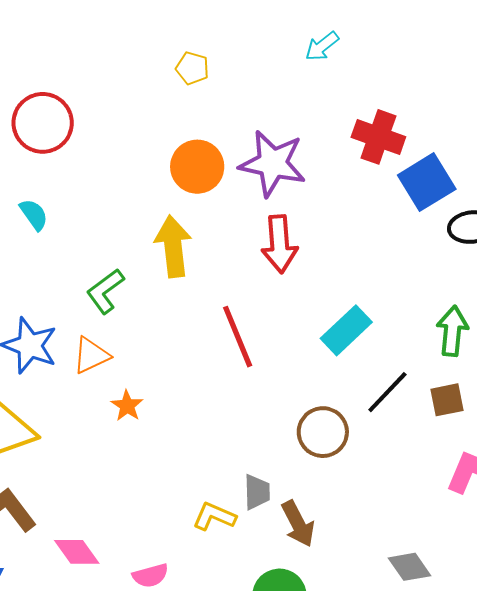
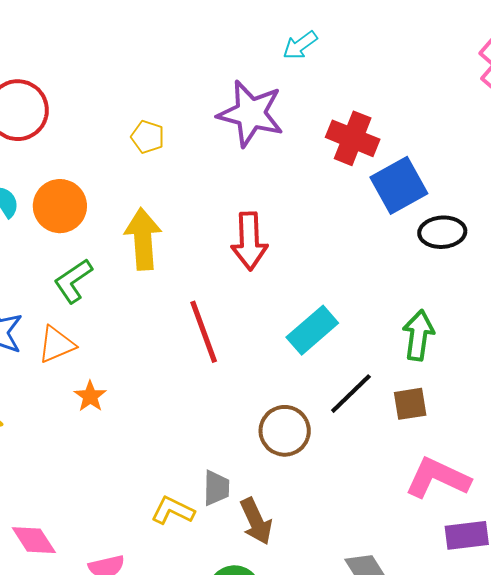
yellow pentagon: (192, 68) -> (148, 137), moved
purple star: (273, 163) -> (251, 113), moved
orange circle: (197, 167) -> (60, 206), moved

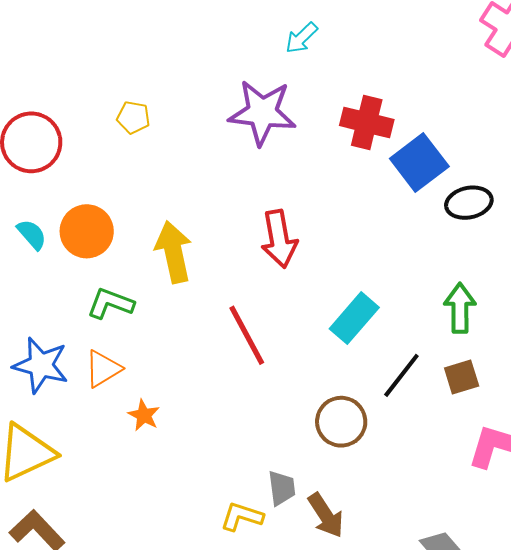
yellow pentagon: (148, 137) -> (133, 117), moved
green L-shape: (73, 281) -> (110, 303), turned 63

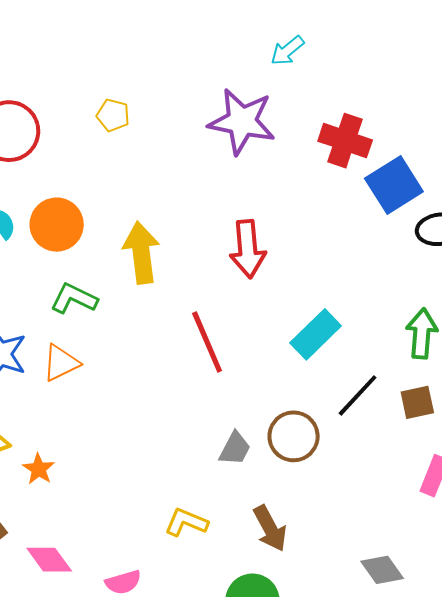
orange star: (144, 415) -> (39, 469), moved
gray trapezoid: (282, 488) -> (235, 449), moved, turned 30

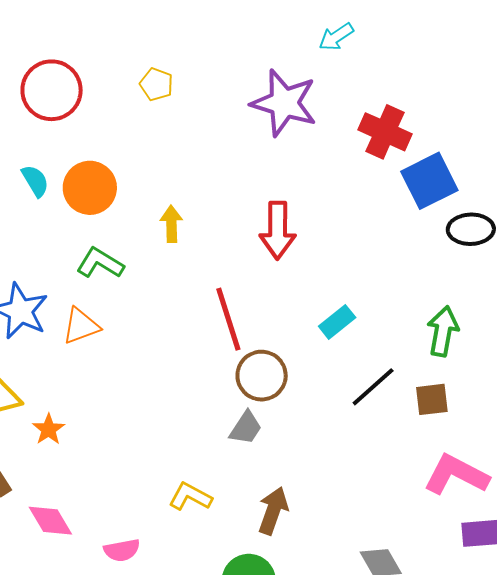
yellow arrow: (141, 253) -> (171, 224), size x0.6
cyan rectangle: (316, 334) -> (337, 322), size x0.7
brown circle: (294, 436) -> (262, 376), moved
brown arrow: (270, 528) -> (273, 511), turned -138

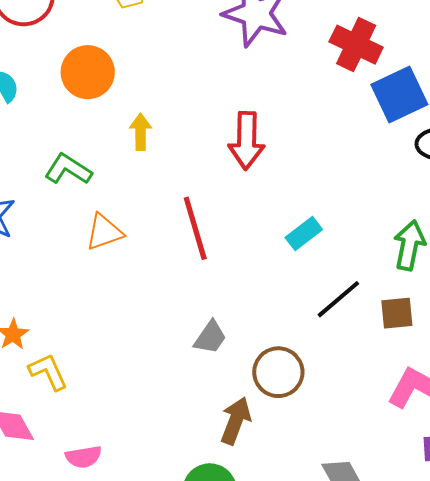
orange circle: (90, 188) -> (88, 72), moved
orange triangle: (81, 326) -> (104, 232), moved
brown circle: (262, 376) -> (278, 372), moved
yellow L-shape: (190, 497) -> (48, 372), moved, turned 36

